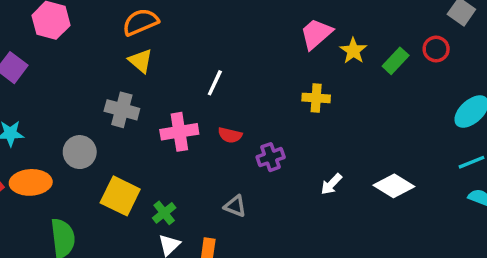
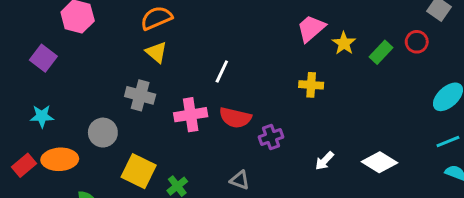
red semicircle: (230, 135) -> (235, 118), size x1.5

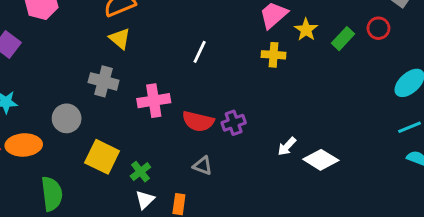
white line: (222, 72) -> (200, 52), moved
yellow cross: (311, 85) -> (274, 55), moved
red semicircle: (235, 118) -> (198, 121), moved
white diamond: (380, 162) -> (321, 160), moved

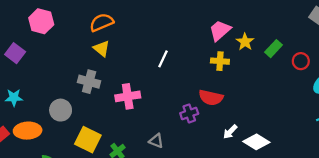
red circle: (378, 28) -> (301, 61), moved
red semicircle: (198, 121) -> (211, 98), moved
gray triangle: (203, 166) -> (156, 141), moved

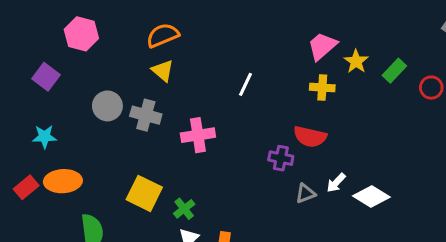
gray circle: (61, 110) -> (107, 106), moved
purple cross: (189, 113) -> (281, 158), turned 30
gray triangle: (156, 141) -> (305, 193), moved, turned -42

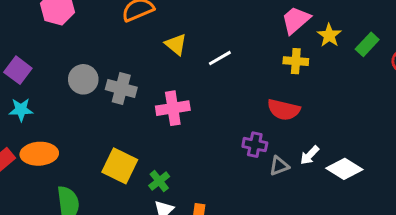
yellow triangle: (163, 71) -> (176, 44), moved
purple square: (46, 77) -> (18, 70), moved
white line: (246, 84) -> (220, 58), turned 35
purple cross: (281, 158) -> (255, 145), moved

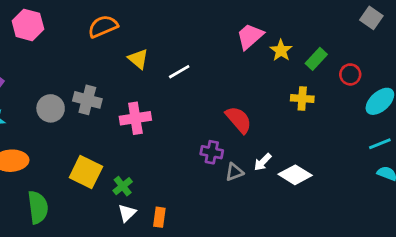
yellow cross: (296, 61) -> (302, 98), moved
gray circle: (83, 79) -> (51, 108), moved
red semicircle: (284, 110) -> (239, 120), turned -144

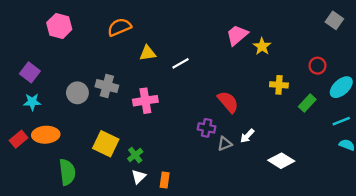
yellow triangle: (138, 59) -> (148, 53), turned -48
green rectangle: (316, 59) -> (307, 103), moved
white diamond: (295, 175) -> (281, 161), moved

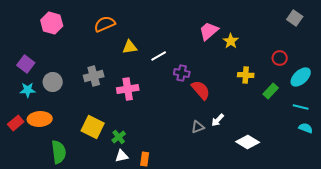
gray cross: (107, 86) -> (94, 76), turned -30
gray circle: (77, 93) -> (53, 82), moved
cyan line: (341, 121) -> (301, 107), turned 35
purple cross: (207, 128) -> (182, 73), moved
white triangle: (139, 177) -> (122, 156), turned 32

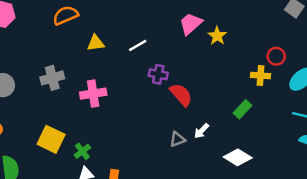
white line: (159, 56) -> (138, 45), moved
yellow cross: (246, 75) -> (261, 75), moved
green rectangle: (271, 91) -> (242, 109), moved

